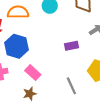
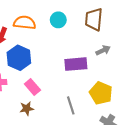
purple rectangle: (72, 46) -> (76, 64), size x1.5

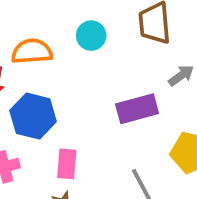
pink rectangle: (32, 87) -> (67, 164), turned 56

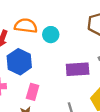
cyan circle: (91, 36) -> (51, 35), moved

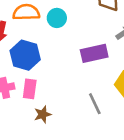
pink rectangle: (33, 92) -> (30, 89), moved

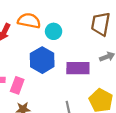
blue hexagon: (25, 55) -> (42, 60), moved

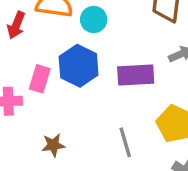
pink rectangle: (17, 85) -> (40, 79), moved

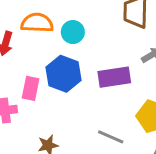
gray line: (125, 142) -> (111, 137), turned -45

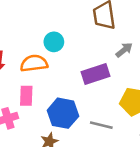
orange semicircle: (37, 23) -> (34, 63), moved
blue hexagon: (64, 74) -> (63, 113), moved

